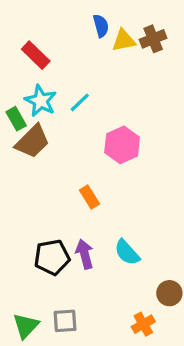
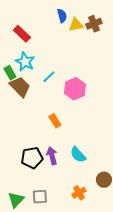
cyan line: (80, 102) -> (49, 77), moved
brown trapezoid: (32, 142) -> (20, 87), turned -90
orange cross: (143, 324) -> (79, 193), moved

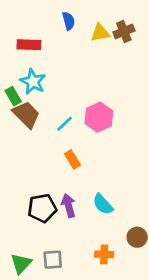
blue semicircle: (62, 16) -> (69, 21), moved
red rectangle: (22, 34) -> (29, 45), turned -42
cyan line: (49, 77) -> (65, 124), moved
orange cross: (79, 193) -> (104, 254), turned 32

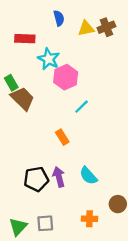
cyan star: (33, 82) -> (49, 59), moved
pink hexagon: (99, 117) -> (66, 77), moved
cyan line: (65, 124) -> (82, 107), moved

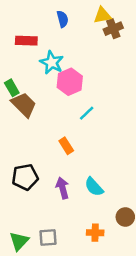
yellow triangle: (86, 28) -> (102, 15), moved
black pentagon: (36, 179) -> (25, 177), moved

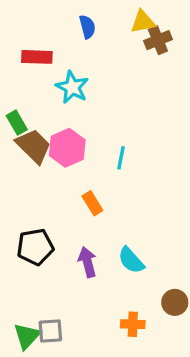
pink hexagon: (70, 82) -> (67, 148), moved
cyan line: (87, 113) -> (121, 158), turned -35
gray square: (48, 238) -> (50, 331), moved

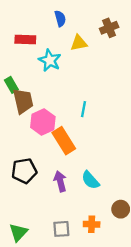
yellow triangle: (143, 22) -> (79, 43), moved
brown trapezoid: (34, 146) -> (23, 101), turned 32
pink hexagon: (67, 148) -> (43, 122), moved
orange rectangle: (92, 203) -> (64, 141), size x1.6
gray square: (50, 331) -> (61, 229), moved

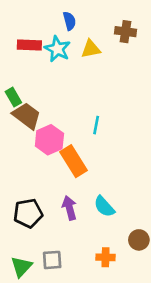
brown cross: (109, 28) -> (126, 32), turned 30
cyan star: (50, 60) -> (57, 49), moved
brown trapezoid: (23, 101) -> (27, 116), turned -40
black pentagon: (24, 171) -> (28, 213), moved
gray square: (61, 229) -> (52, 260), moved

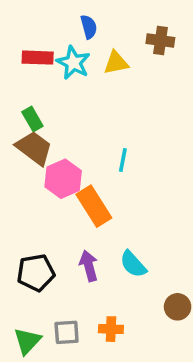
green rectangle: (13, 97) -> (32, 119), moved
orange cross: (105, 257) -> (111, 329), moved

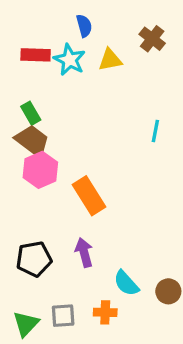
brown cross: (160, 40) -> (152, 39), turned 30
cyan line: (123, 160) -> (155, 131), moved
pink hexagon: (63, 179) -> (40, 170), moved
cyan semicircle: (133, 264) -> (126, 283), moved

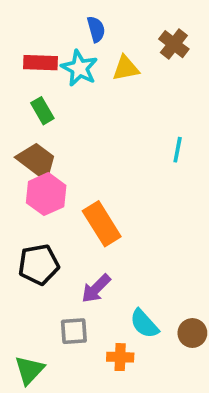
green rectangle: (31, 113) -> (42, 111), moved
purple arrow: (84, 252) -> (96, 289), turned -120
black pentagon: (34, 259) -> (39, 264), moved
gray square: (63, 316) -> (74, 331), moved

